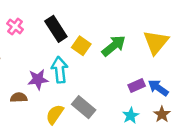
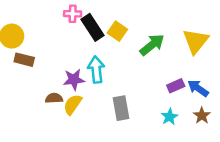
pink cross: (15, 26) -> (73, 14), moved, turned -35
yellow square: (81, 46) -> (117, 31), moved
gray rectangle: (84, 107) -> (121, 108), turned 40
yellow semicircle: (55, 114) -> (73, 104), moved

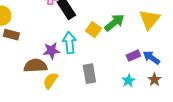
yellow square: (117, 31) -> (93, 30), moved
brown semicircle: (54, 98) -> (35, 66), size x1.6
yellow semicircle: (73, 104) -> (50, 81), moved

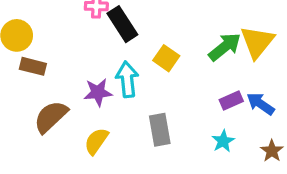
green arrow: (114, 23) -> (225, 47), moved
brown semicircle: (35, 66) -> (51, 117), moved, turned -40
brown star: (154, 80) -> (272, 151), moved

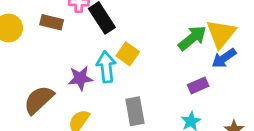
yellow square: (166, 58) -> (128, 54), moved
brown rectangle: (33, 66) -> (52, 22), moved
blue arrow: (261, 104) -> (224, 58), moved, turned -70

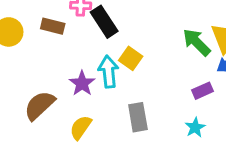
green arrow: (192, 38) -> (197, 42), turned -96
purple star: (80, 78) -> (82, 83), turned -30

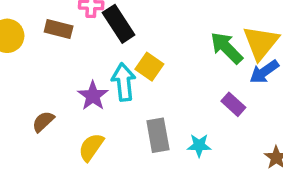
purple rectangle: (203, 91) -> (233, 104), turned 66
brown semicircle: (39, 105) -> (43, 122), size x0.6
cyan star: (195, 127) -> (199, 145), moved, turned 30

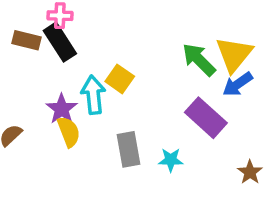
black rectangle: (119, 24) -> (60, 42), moved
purple rectangle: (233, 104) -> (206, 118), size x1.6
yellow semicircle: (91, 147) -> (69, 132), moved, turned 124

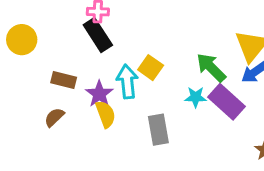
brown rectangle: (26, 40) -> (64, 80), moved
green arrow: (199, 60) -> (211, 68), moved
cyan star: (171, 160) -> (196, 97), moved

